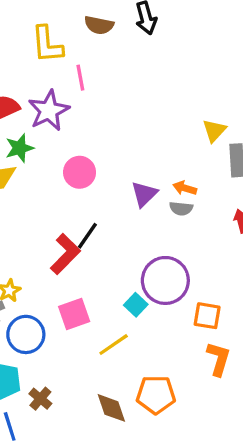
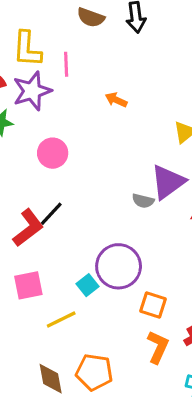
yellow L-shape: (47, 44) -> (27, 49), moved
orange arrow: (185, 188) -> (116, 100), moved
purple triangle: (144, 194) -> (168, 182), moved, size x1.4

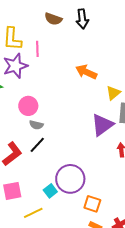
orange arrow: (116, 100) -> (86, 72), moved, size x1.5
gray semicircle: (143, 201) -> (36, 125), moved
black line: (51, 214) -> (37, 145), moved

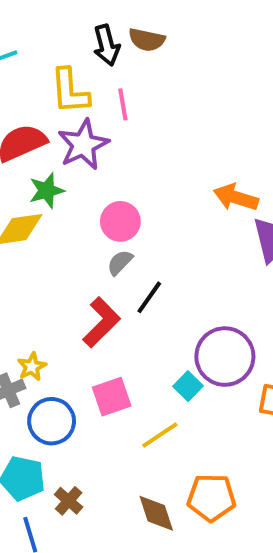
black arrow: (82, 19) -> (106, 45), moved
orange arrow: (86, 72) -> (236, 197), moved
gray semicircle: (36, 125) -> (120, 262), moved, turned 128

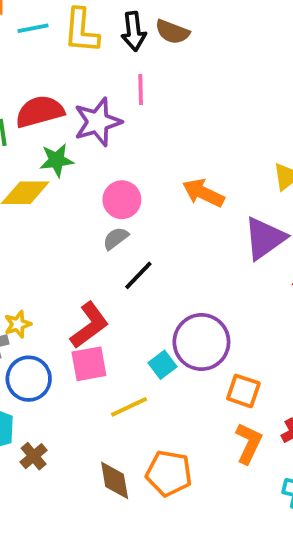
yellow L-shape: (70, 91) -> (81, 31), moved
orange arrow: (236, 197) -> (203, 193), moved
red L-shape: (101, 322) -> (89, 325), moved

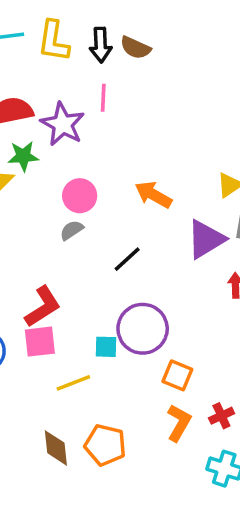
purple star: (98, 122) -> (63, 124), turned -30
black line: (138, 275) -> (127, 259), moved
cyan square: (162, 365) -> (106, 347), turned 35

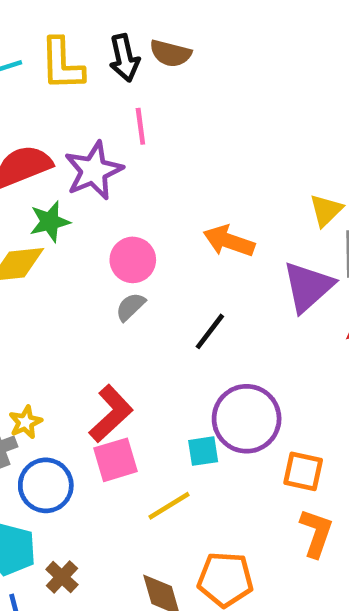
purple star: (63, 124) -> (94, 171), turned 30

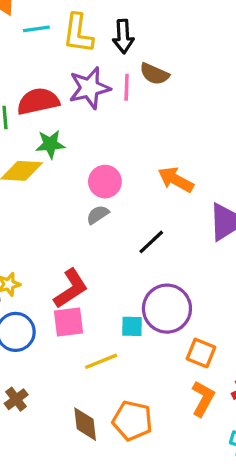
brown semicircle: (170, 53) -> (154, 74), moved
purple star: (94, 171) -> (89, 88), moved

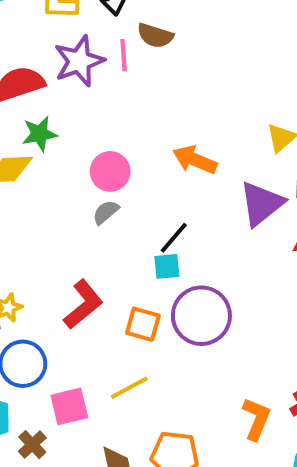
pink square: (68, 322) -> (69, 406), moved
cyan square: (132, 326) -> (167, 266), moved
orange square: (201, 353) -> (143, 324), moved

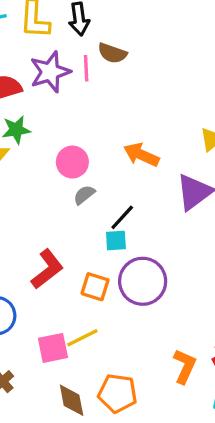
gray semicircle: (106, 212) -> (84, 195), moved
pink square: (69, 406) -> (53, 348), moved

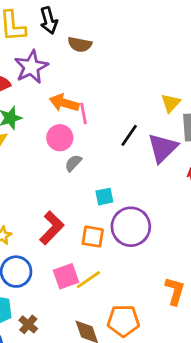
pink line: (86, 68) -> (83, 114), moved
orange arrow: (141, 155) -> (64, 103), moved
black line: (122, 217) -> (129, 135), moved
pink square: (53, 348) -> (66, 276), moved

